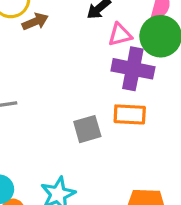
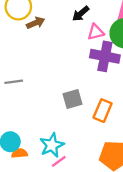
orange rectangle: (130, 114) -> (103, 111), moved, turned -70

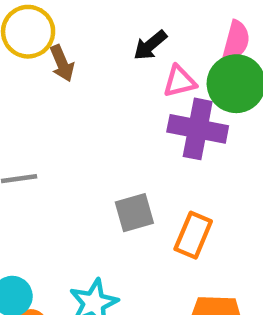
brown arrow: (36, 23) -> (62, 63), turned 90

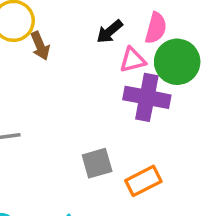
pink semicircle: (236, 41) -> (156, 28), moved
orange rectangle: (193, 235) -> (143, 181), turned 40

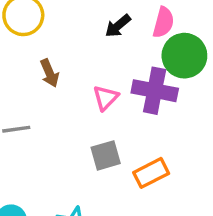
brown arrow: (40, 46) -> (50, 73), moved
pink triangle: (133, 60) -> (106, 98), moved, turned -32

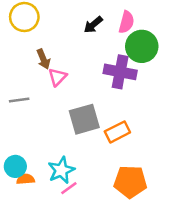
pink triangle: (106, 98) -> (57, 77), moved
gray square: (106, 155) -> (84, 119), size x1.4

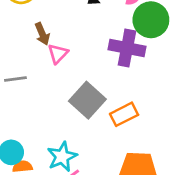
gray square: (84, 119) -> (87, 100), turned -32

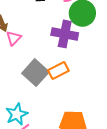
orange rectangle: (124, 114) -> (58, 70), moved

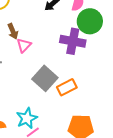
orange rectangle: (58, 70) -> (67, 87), moved

